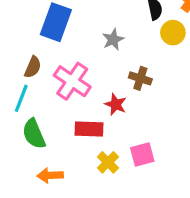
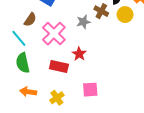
gray star: (113, 39) -> (83, 22), moved
brown cross: (140, 78) -> (101, 11), moved
cyan line: (21, 98) -> (19, 38), turned -72
yellow cross: (108, 162) -> (57, 98), moved

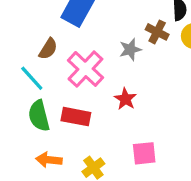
red rectangle: (59, 67) -> (76, 117), moved

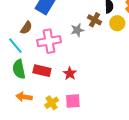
pink cross: (85, 69) -> (49, 41), turned 35
red star: (125, 99) -> (70, 74), moved
pink square: (144, 153) -> (73, 101), moved

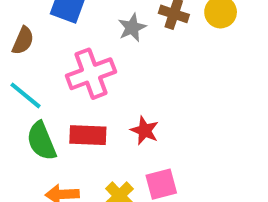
brown semicircle: (26, 28) -> (23, 41), moved
gray star: (77, 30) -> (132, 28), moved

